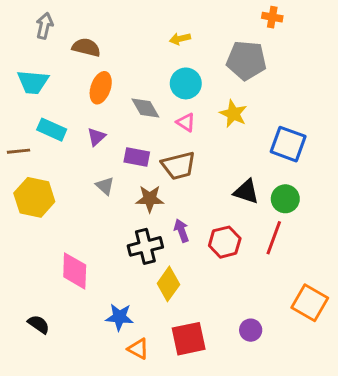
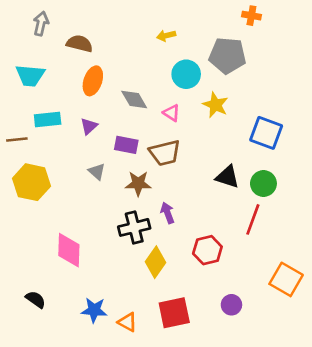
cyan circle: (186, 83) -> (186, 74), moved
cyan rectangle: (52, 130) -> (48, 120), turned -30
red hexagon: (225, 242) -> (207, 250), moved
blue star: (119, 317) -> (94, 310), moved

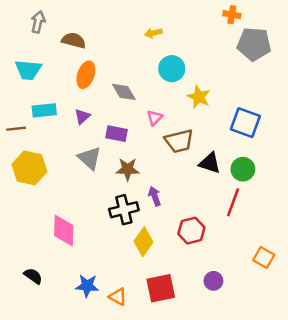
gray pentagon: (227, 56) -> (254, 44), moved
pink triangle: (171, 113) -> (155, 118), moved, turned 42
brown trapezoid: (165, 153) -> (179, 141), moved
gray triangle: (97, 172) -> (90, 158), size x1.5
orange square: (286, 279) -> (264, 258), size x0.7

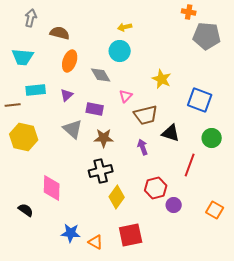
cyan circle: (172, 69) -> (120, 51), moved
green circle: (243, 169) -> (212, 138), moved
purple arrow: (155, 196) -> (143, 147), moved
black semicircle: (33, 276) -> (26, 210), moved
purple circle: (213, 281) -> (174, 205), moved

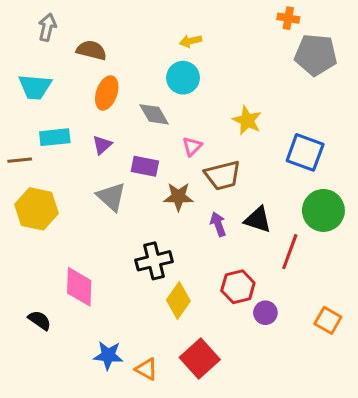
black triangle: (171, 133) -> (258, 220), moved
brown star: (104, 138) -> (178, 197), moved
green circle: (212, 138) -> (323, 210), size x1.4
red square: (131, 235) -> (200, 358), turned -30

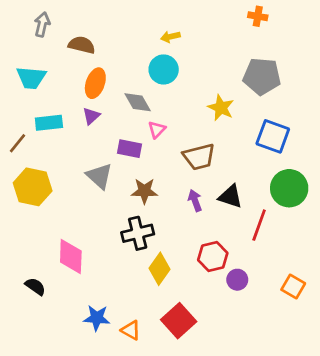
gray pentagon: (316, 55) -> (262, 76), moved
purple triangle: (102, 145) -> (91, 116), moved
pink triangle: (192, 146) -> (157, 130), moved
brown line: (20, 160) -> (18, 143), turned -45
brown star: (178, 197) -> (144, 191), moved

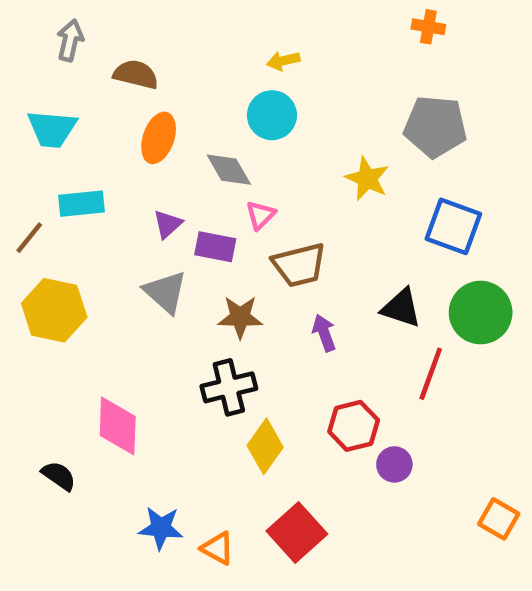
purple triangle: (91, 116) -> (168, 224), moved
brown trapezoid: (199, 157) -> (299, 265), moved
black triangle: (230, 196) -> (401, 308), moved
orange square: (293, 287) -> (499, 519), moved

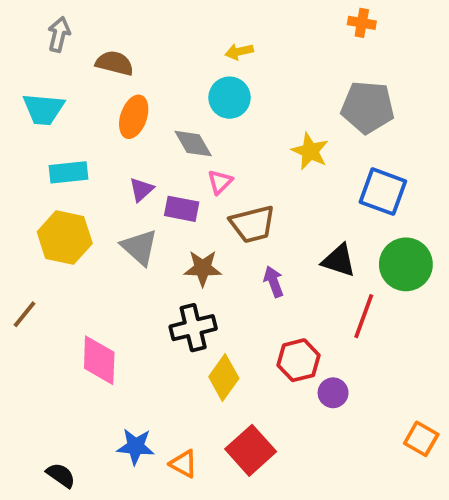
brown line: (29, 238) -> (24, 314), moved
yellow hexagon: (54, 310) -> (65, 238), moved
black semicircle: (59, 476) -> (61, 475), moved

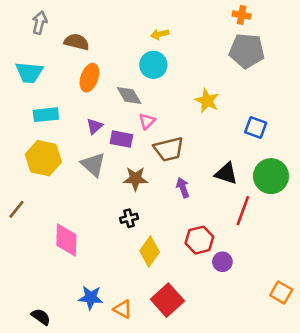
gray pentagon: (368, 107) -> (247, 51), moved
blue square: (383, 192) -> (256, 127), size x0.7
black cross: (193, 328) -> (129, 218), size x0.6

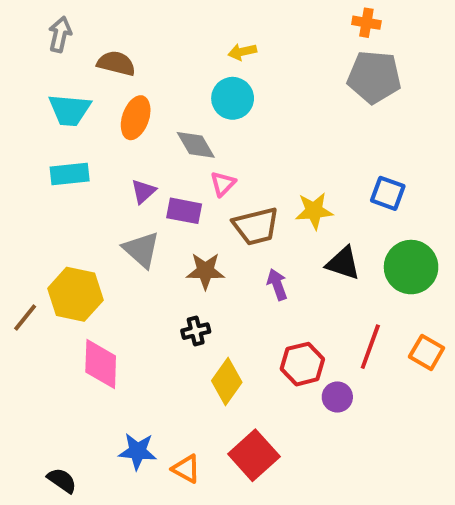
cyan trapezoid: (29, 73) -> (70, 110), moved
yellow star: (207, 101) -> (314, 211), moved, turned -30
yellow hexagon: (43, 158) -> (75, 294), moved
red line: (243, 211) -> (370, 347), moved
orange square: (281, 292) -> (427, 352), moved

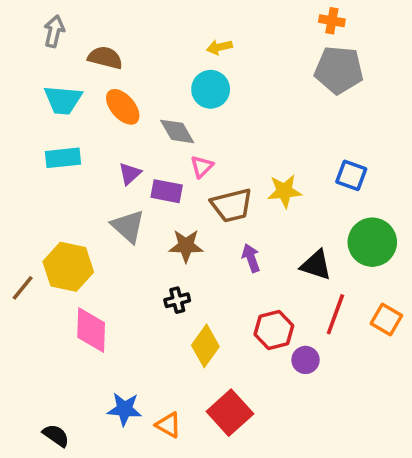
orange ellipse: (136, 118) -> (123, 107), turned -60
black triangle: (343, 263) -> (316, 265), moved

